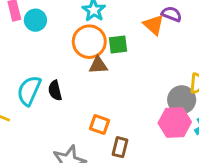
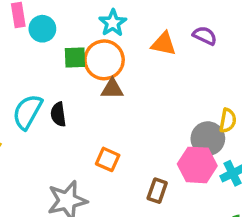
orange triangle: (154, 25) -> (164, 44), moved, turned -35
green square: (118, 45) -> (75, 58), moved
brown rectangle: (120, 147) -> (157, 191), moved

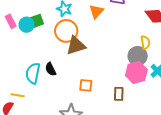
orange triangle: (164, 44) -> (96, 11), turned -42
green square: (75, 58) -> (37, 21), moved
brown triangle: (112, 89) -> (76, 45), size x1.5

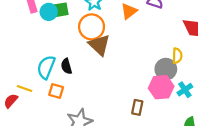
brown triangle: (76, 45) -> (99, 45), turned 50
orange square: (86, 85) -> (56, 91), moved

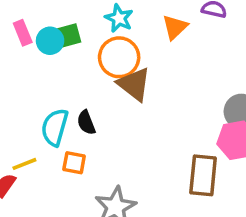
yellow line: (24, 89) -> (24, 164), turned -35
brown rectangle: (137, 107) -> (203, 175), size x1.6

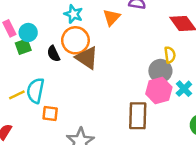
green square: (69, 35) -> (23, 47), moved
black semicircle: (86, 123) -> (53, 54), moved
yellow line: (24, 164) -> (17, 95), moved

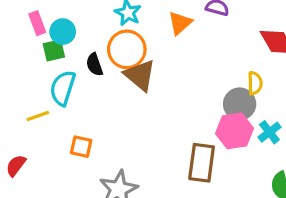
cyan semicircle: (35, 91) -> (63, 88), moved

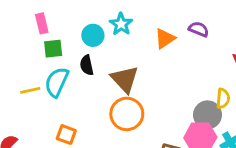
cyan circle: (63, 32) -> (93, 35), moved
orange circle: (127, 49) -> (127, 114), moved
yellow line: (38, 116) -> (30, 90), moved

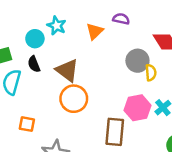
gray circle: (208, 115) -> (137, 61), moved

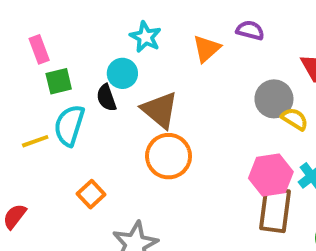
cyan circle: (35, 39) -> (122, 73), moved
yellow semicircle: (151, 73) -> (295, 119), turned -56
orange square: (27, 124) -> (91, 194), turned 35
brown rectangle: (115, 132) -> (275, 210), moved

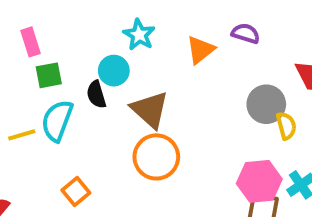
yellow semicircle: (295, 119) -> (286, 126), turned 40

